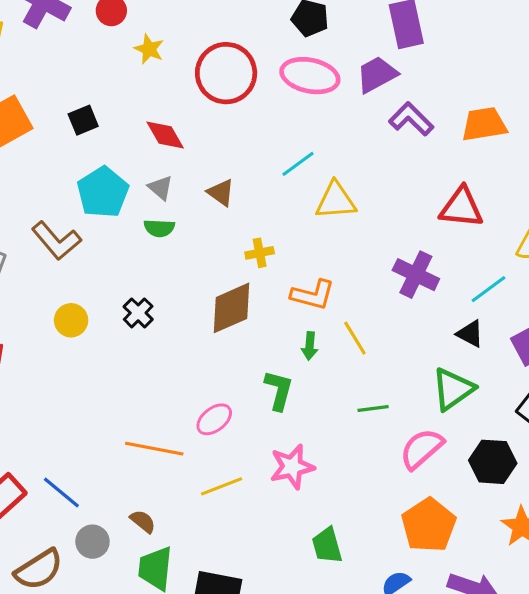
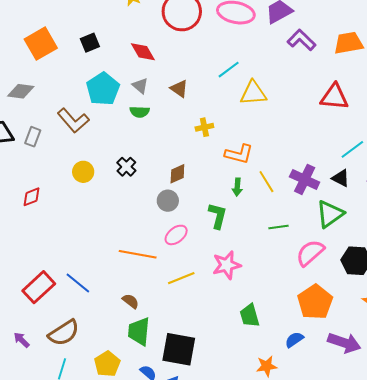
purple cross: (416, 275) -> (305, 179), moved
brown diamond: (232, 308) -> (177, 174), moved, size x0.6
gray circle: (92, 542) -> (168, 201), moved

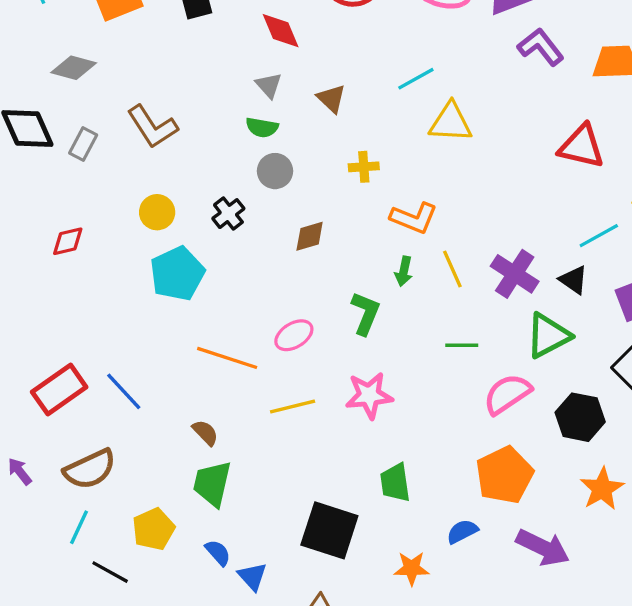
cyan pentagon: (103, 89) -> (177, 274), moved
gray circle: (168, 201) -> (275, 171), moved
black square: (179, 349) -> (329, 530), moved

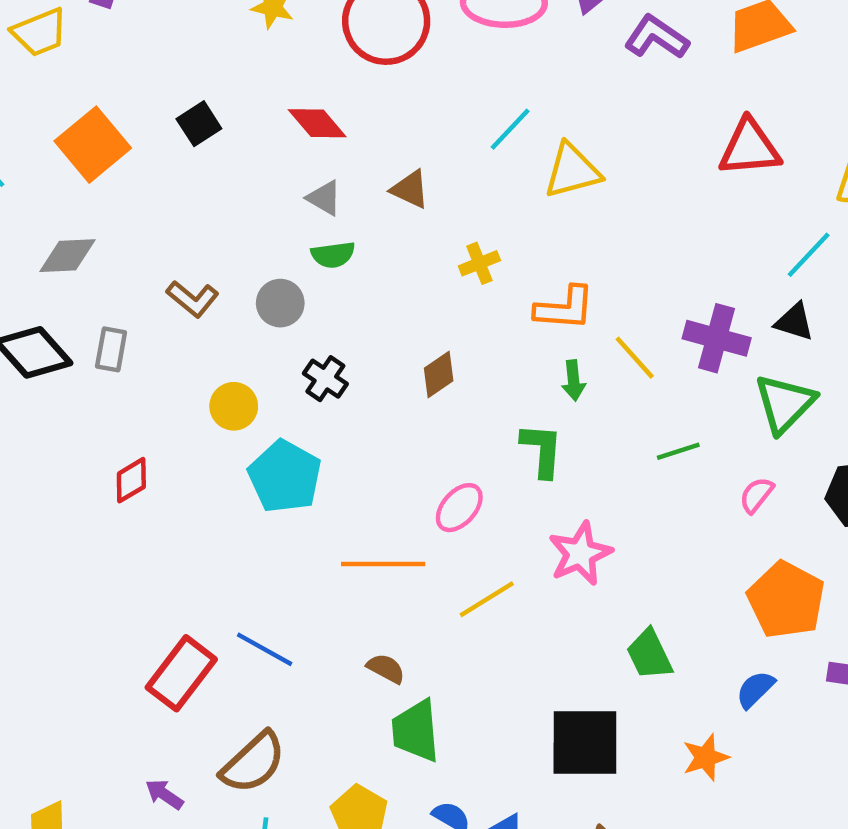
brown L-shape: (152, 127) -> (193, 299), size x0.7
gray circle: (275, 171) -> (280, 303), moved
pink semicircle: (507, 394) -> (756, 495), size x0.6

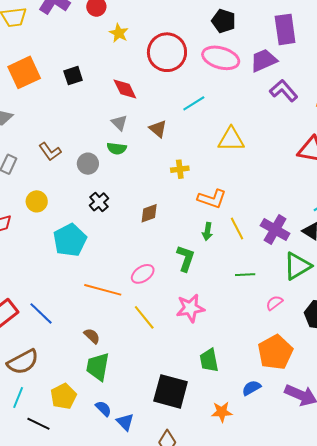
cyan line: (510, 129) -> (194, 103), moved
yellow circle: (234, 406) -> (37, 201), moved
yellow line: (487, 599) -> (144, 317), turned 68

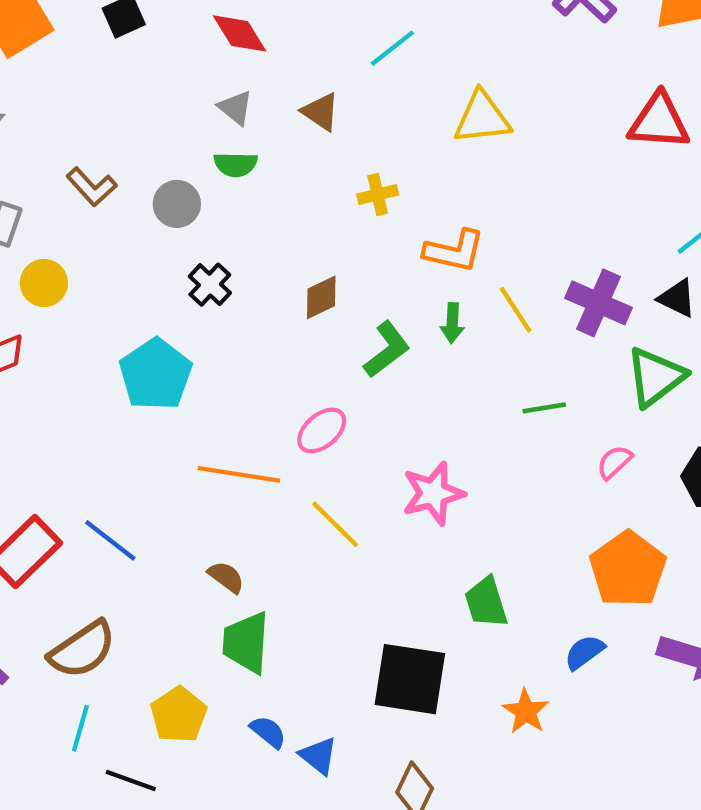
yellow circle: (37, 201) -> (44, 283), moved
green L-shape: (186, 258) -> (387, 349), moved, turned 40
orange star: (222, 412) -> (526, 711), turned -30

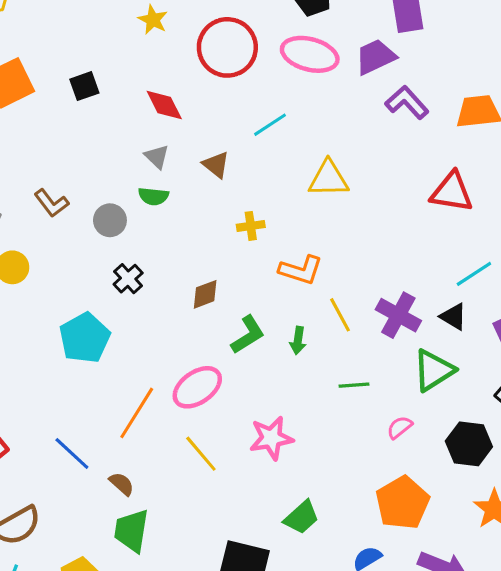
green arrow: (452, 323) -> (298, 340), moved
pink ellipse: (322, 430) -> (197, 387), size x1.4
orange line: (239, 474) -> (137, 413), turned -72
blue line: (110, 540) -> (72, 454), moved
green trapezoid: (486, 602) -> (302, 517), turned -120

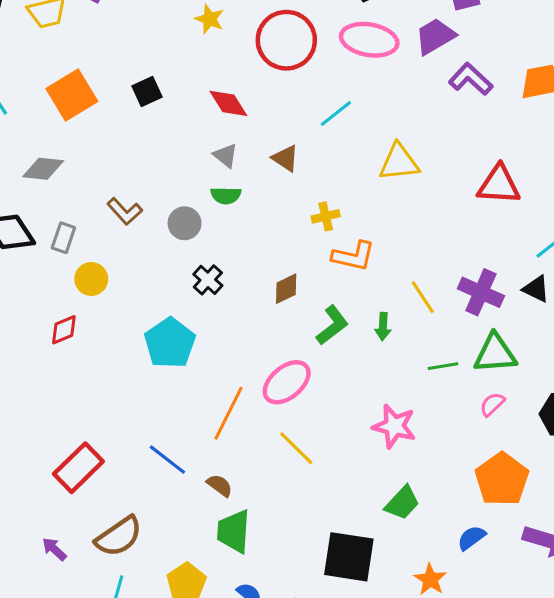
red triangle: (452, 192) -> (499, 185), moved
orange L-shape: (301, 270) -> (353, 256), moved
green triangle: (434, 370) -> (495, 354), moved, turned 33
pink star: (271, 438) -> (394, 426), moved, turned 30

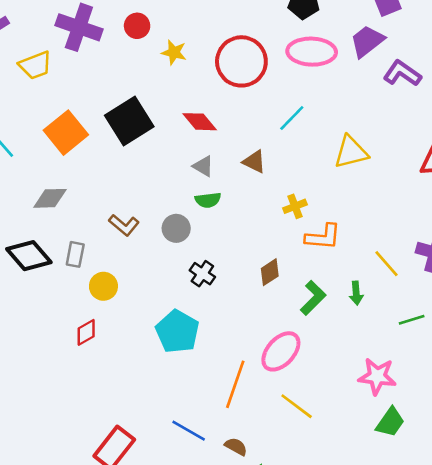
black square: (147, 92) -> (129, 121), size x1.8
green trapezoid: (402, 503) -> (390, 422), moved

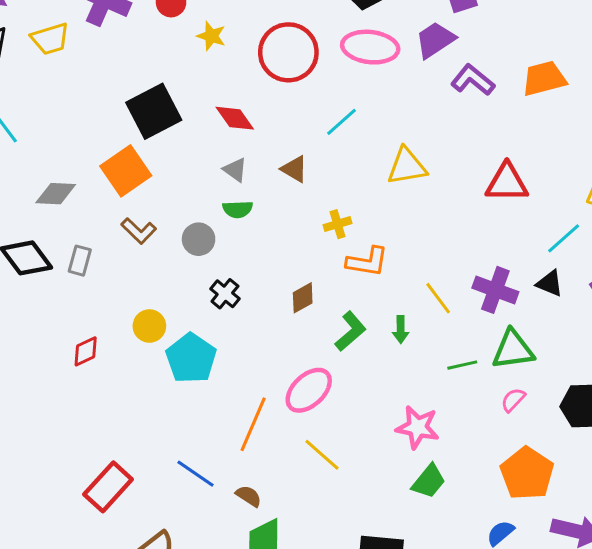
orange square: (66, 133) -> (126, 171), moved
yellow circle: (103, 286) -> (149, 326), moved

